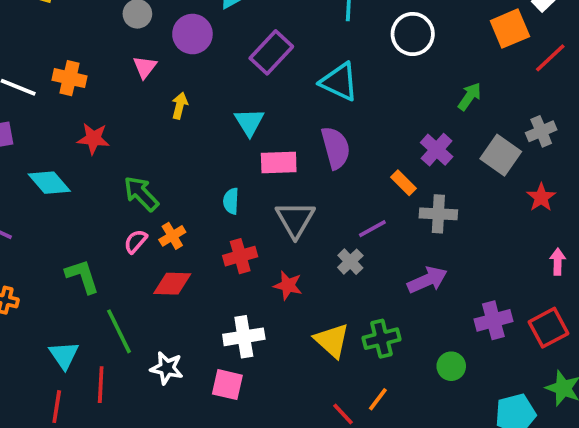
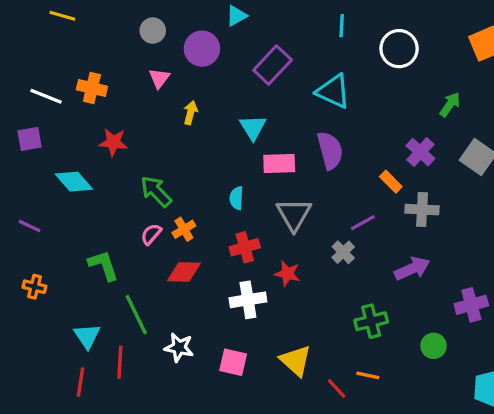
white cross: (244, 337) -> (248, 300), moved
yellow triangle: (332, 341) -> (296, 361), moved
orange line: (378, 399) -> (368, 375), turned 65

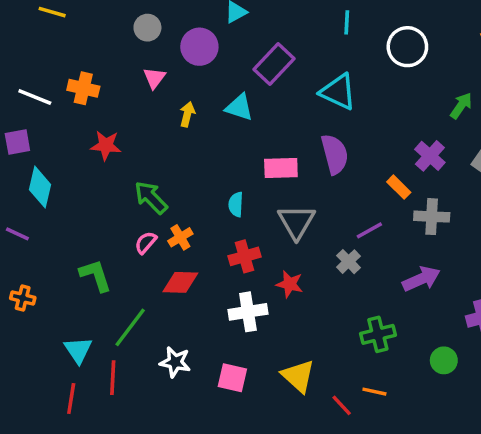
cyan triangle: (253, 127) -> (239, 107), moved, turned -40
cyan diamond: (74, 182) -> (40, 187), moved, turned 54
green line: (136, 315) -> (130, 327), turned 63

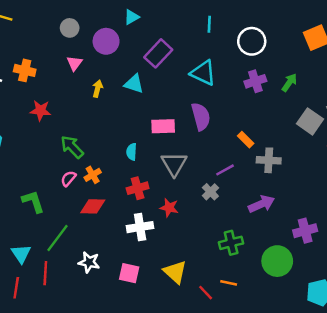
purple cross: (430, 156) -> (255, 81), moved, turned 30
green circle: (444, 360) -> (277, 261), size x1.6

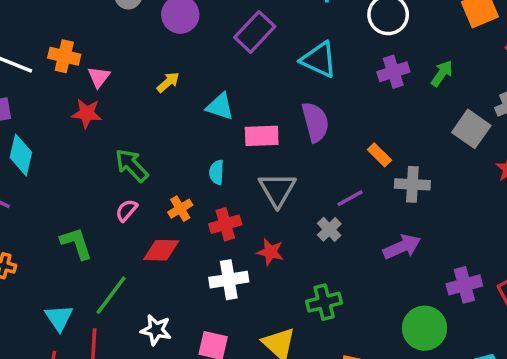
pink triangle: (74, 63) -> (99, 77), moved
cyan triangle: (134, 84) -> (220, 106), moved
yellow arrow: (98, 89) -> (168, 82), turned 35
orange cross: (93, 175) -> (180, 209), moved
green cross: (231, 243) -> (324, 302), moved

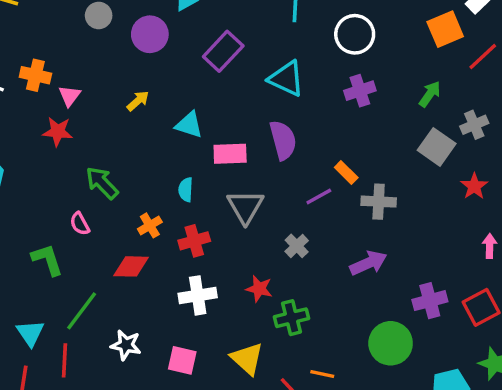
green arrow: (442, 73) -> (430, 94), moved
purple line: (350, 198) -> (319, 196), moved
pink semicircle: (127, 210) -> (80, 224), moved, turned -70
red star: (270, 252) -> (259, 289), moved

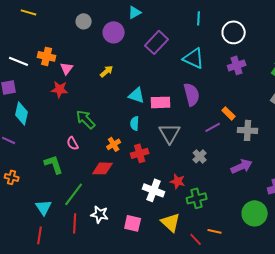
cyan triangle: (189, 125) -> (137, 95), moved
white cross: (198, 295) -> (154, 190), moved, turned 30
red line: (64, 360) -> (75, 223), moved

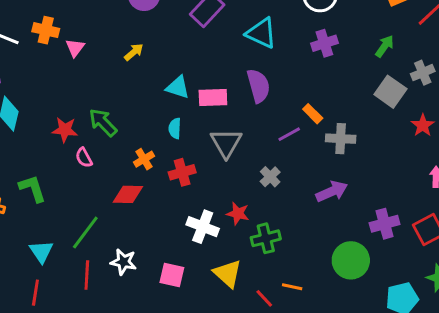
red star: (60, 89) -> (65, 130), moved
green L-shape: (54, 164) -> (33, 188), moved

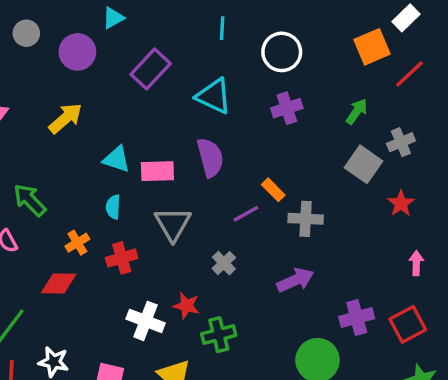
yellow arrow: (134, 52) -> (65, 118), size x1.5

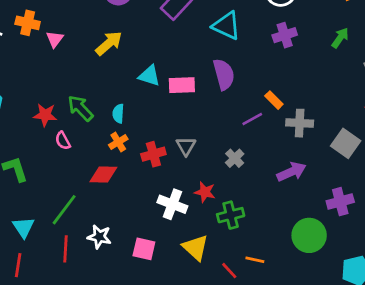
gray square: (363, 164) -> (346, 143), moved
cyan semicircle: (113, 207) -> (118, 114), moved
gray triangle: (173, 224) -> (186, 146), moved, size x0.7

